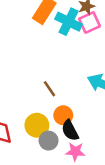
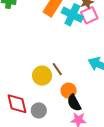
yellow circle: (37, 125) -> (42, 76), moved
gray circle: (49, 141) -> (39, 110), moved

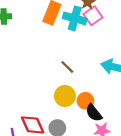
brown line: (57, 69) -> (67, 67), moved
yellow circle: (42, 76) -> (65, 96), moved

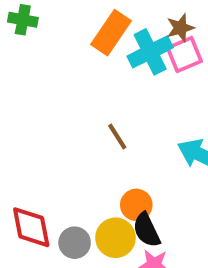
cyan cross: (75, 18) -> (150, 52), turned 35
yellow circle: (65, 96) -> (116, 238), moved

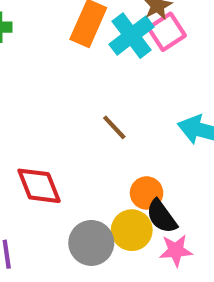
red diamond: (31, 227) -> (39, 186), moved
gray circle: (75, 243) -> (91, 243), size x1.4

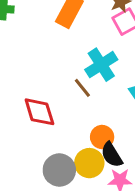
cyan cross: (132, 36) -> (101, 65), moved
red diamond: (39, 186) -> (39, 112), moved

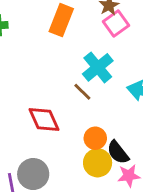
orange circle: (102, 137) -> (95, 138), moved
gray circle: (59, 170) -> (33, 174), moved

